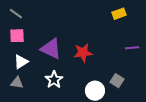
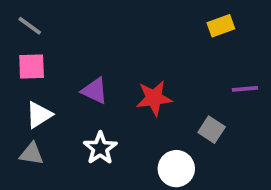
purple triangle: (51, 49) -> (95, 91), size x0.7
gray square: (117, 81) -> (212, 130), moved

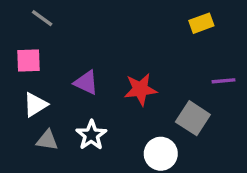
gray line: (30, 26) -> (42, 18), moved
gray square: (212, 130) -> (193, 118), size x1.4
gray triangle: (32, 154) -> (47, 140), moved

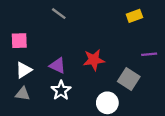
gray line: (42, 18) -> (59, 14), moved
purple triangle: (86, 83) -> (58, 66), moved
gray triangle: (47, 140) -> (23, 94), moved

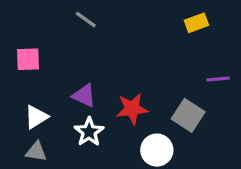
red star: (94, 60) -> (132, 109), moved
white triangle: (24, 70) -> (36, 117), moved
gray triangle: (23, 94) -> (36, 152), moved

